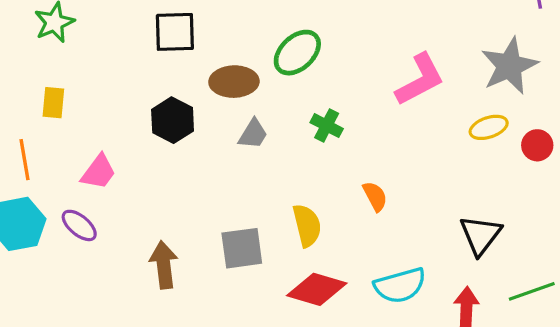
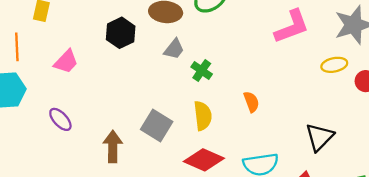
green cross: (327, 126) -> (202, 71), moved
purple ellipse: (79, 225) -> (60, 119), moved
gray square: (242, 248) -> (157, 126), turned 32
brown arrow: (164, 265) -> (113, 147), moved

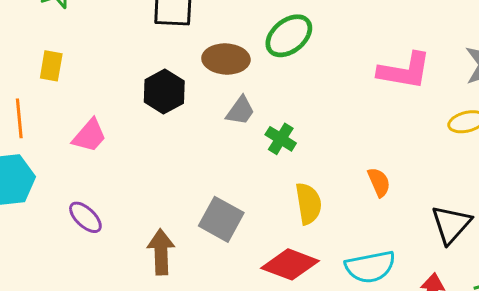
pink L-shape: (292, 27) -> (405, 71), turned 33
orange semicircle: (251, 102) -> (379, 182), moved
yellow semicircle: (203, 116) -> (308, 204), moved

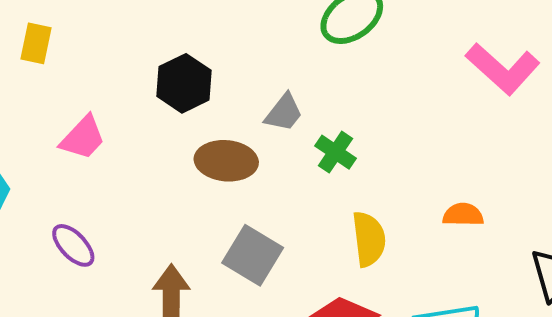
brown ellipse: (226, 59) -> (226, 161), moved
pink L-shape: (405, 71) -> (503, 69), turned 30
orange semicircle: (379, 182) -> (463, 215), turned -68

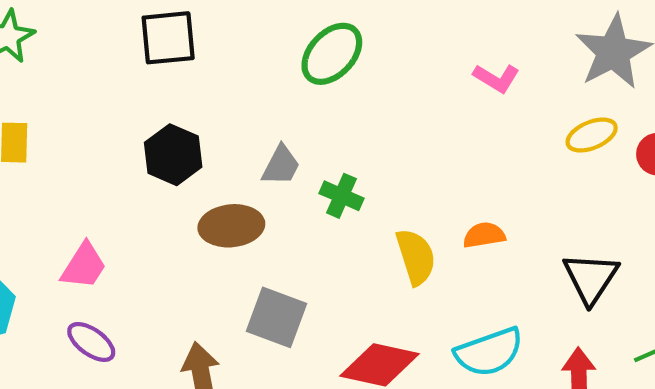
pink L-shape: (503, 69) -> (496, 78), size x0.6
pink trapezoid: (83, 138) -> (84, 266), moved
yellow semicircle: (369, 239) -> (416, 257), moved

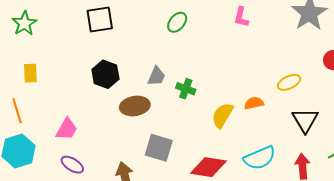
green ellipse: (332, 54) -> (177, 22), size x0.7
pink L-shape: (496, 78) -> (241, 17), moved, turned 75
yellow ellipse: (592, 135) -> (289, 82), moved
yellow semicircle: (416, 257) -> (222, 115), turned -128

